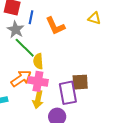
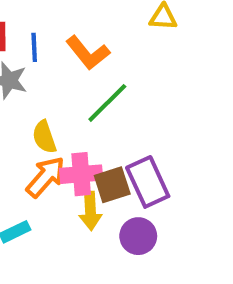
green line: (25, 48) -> (107, 103), moved, turned -75
yellow semicircle: (38, 61) -> (44, 137), moved
brown square: (80, 82) -> (112, 185), moved

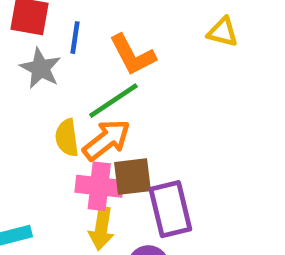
green line: (107, 103) -> (113, 101), moved
orange arrow: (46, 177) -> (107, 140), moved
brown square: (112, 185) -> (132, 177), moved

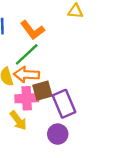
orange arrow: (107, 140) -> (26, 75), turned -130
yellow arrow: (101, 229) -> (18, 120), moved, turned -36

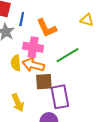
green line: (27, 54) -> (67, 55), moved
pink cross: (27, 98) -> (33, 47), moved

